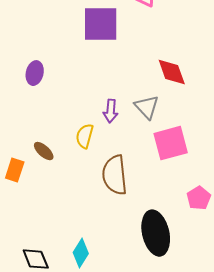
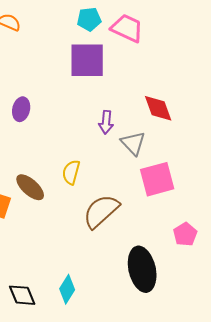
purple arrow: (111, 111) -> (106, 122), moved
brown ellipse: (44, 151) -> (30, 187), size x1.4
brown semicircle: (115, 175) -> (101, 211), turned 54

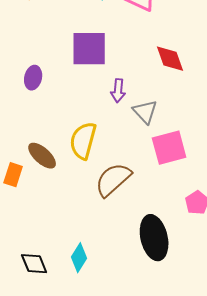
purple square: (87, 60) -> (89, 49), moved
red diamond: (158, 108) -> (170, 59), moved
yellow semicircle: (71, 172) -> (83, 141), size x1.5

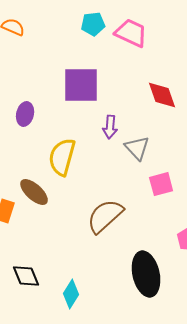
yellow semicircle: (83, 141) -> (62, 157), moved
pink square: (169, 148) -> (161, 184), size x0.7
black diamond: (34, 264) -> (26, 276), moved

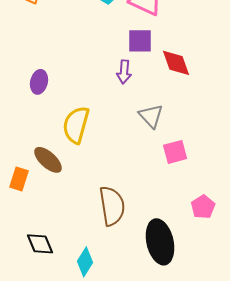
purple square: (81, 85) -> (140, 41), moved, size x0.7
purple arrow: (110, 127) -> (124, 72), moved
brown semicircle: (105, 216) -> (112, 206), moved, turned 123

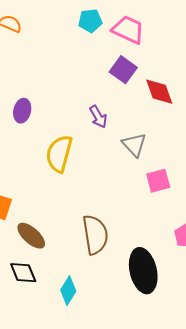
purple square: (140, 41) -> (123, 70), turned 36
purple arrow: (124, 72) -> (98, 117), moved, turned -35
brown ellipse: (48, 160) -> (31, 236), moved

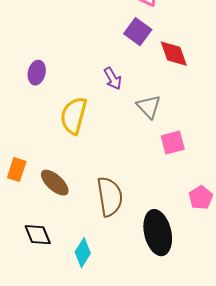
brown ellipse: (31, 236) -> (55, 183), moved

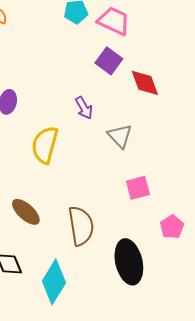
pink square: (173, 143) -> (138, 188), moved
cyan diamond: (83, 253) -> (54, 282), size x1.5

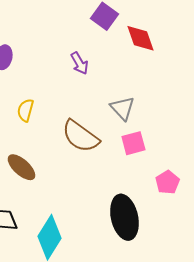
gray triangle: (120, 136) -> (122, 108), moved
yellow semicircle: (45, 145) -> (25, 110), moved, size x0.6
brown semicircle: (81, 226) -> (80, 136), moved, turned 135

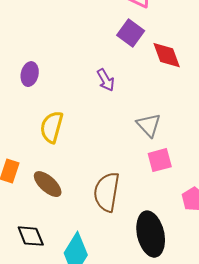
yellow semicircle: (25, 110) -> (52, 127), size x1.4
brown semicircle: (80, 136) -> (107, 192), moved, turned 63

